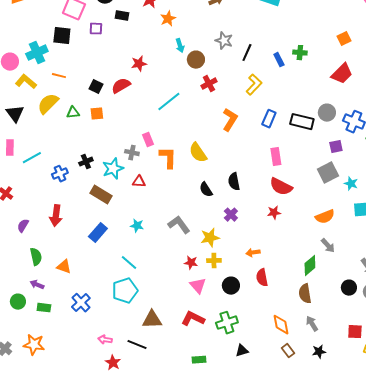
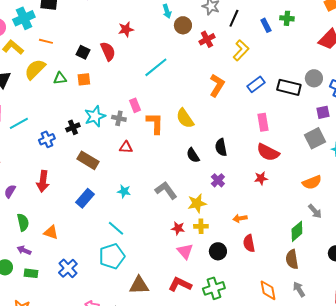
red cross: (209, 84) -> (207, 39), moved
red semicircle: (121, 86) -> (108, 51), turned 96
blue rectangle: (269, 119) -> (256, 84), turned 30
cyan star: (113, 169) -> (95, 116), moved

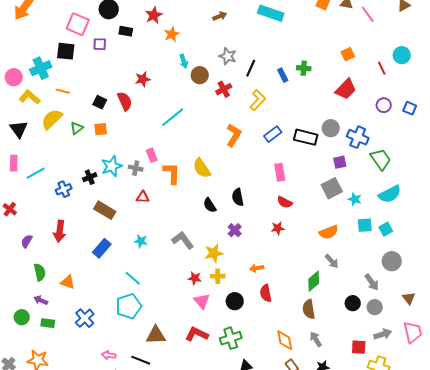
green triangle: (60, 78) -> (77, 128), turned -32
red semicircle: (268, 152) -> (285, 202), size x0.7

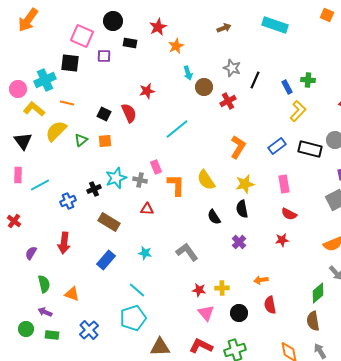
yellow L-shape: (258, 100) -> (298, 111), moved
yellow star: (214, 253) -> (245, 184), moved

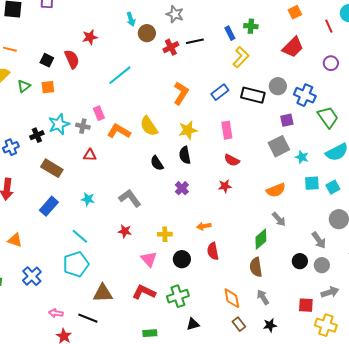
black line: (255, 80) -> (195, 41), moved, turned 54
orange L-shape: (176, 185) -> (119, 131), turned -60
red star: (199, 290) -> (125, 231), moved

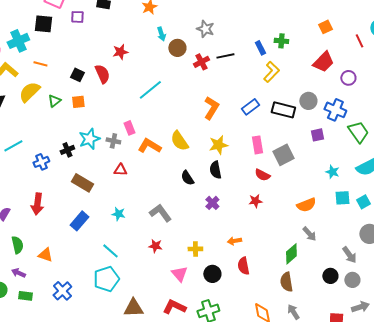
purple circle: (331, 63) -> (348, 78), moved
gray square: (279, 146) -> (283, 155), moved

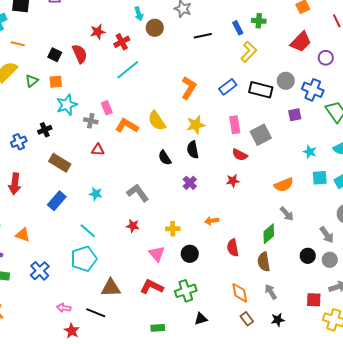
red cross: (201, 62) -> (122, 42), moved
cyan star: (89, 139) -> (67, 105), moved
red semicircle: (243, 266) -> (233, 248), moved

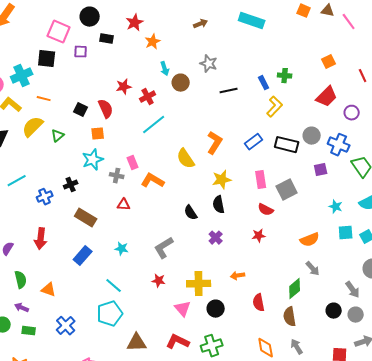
orange square: (56, 82) -> (98, 134), moved
yellow semicircle: (157, 121) -> (186, 159), moved
gray L-shape: (138, 193) -> (164, 248), turned -85
yellow cross: (173, 229) -> (199, 284), size x1.6

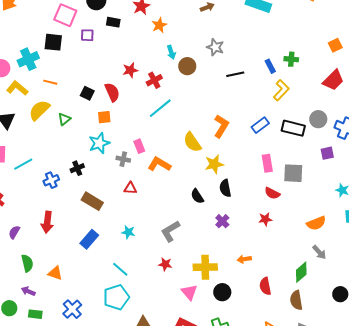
yellow star: (222, 180) -> (214, 164), moved
gray square: (287, 190) -> (293, 173), turned 30

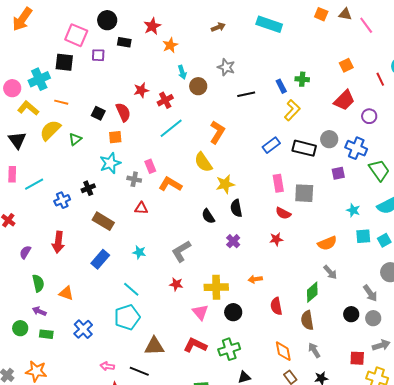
orange L-shape: (221, 126) -> (217, 132), moved

